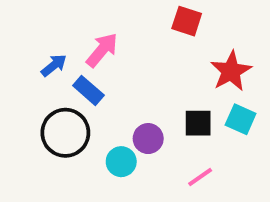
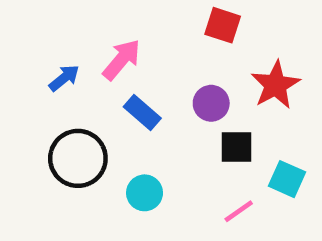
blue rectangle: (88, 90) -> (142, 112), moved
cyan square: (241, 119) -> (287, 179), moved
purple circle: (148, 139) -> (211, 103), moved

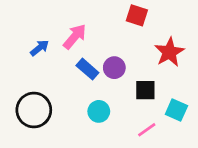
purple circle: (211, 103) -> (114, 68), moved
black circle: (78, 158) -> (34, 110), moved
cyan circle: (145, 193) -> (99, 111), moved

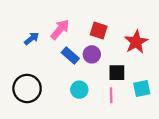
red square: (137, 15) -> (99, 31), moved
cyan square: (176, 110) -> (142, 88), turned -36
pink line: (147, 130) -> (111, 95), moved, turned -56

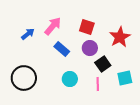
purple circle: (92, 54) -> (90, 48), moved
black square: (117, 73) -> (103, 64), turned -35

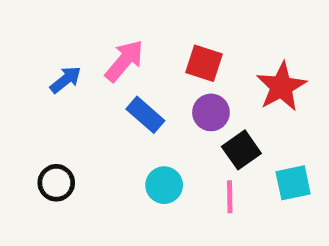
black circle: (24, 78) -> (56, 183), size x0.6

